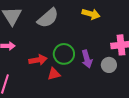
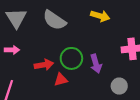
gray semicircle: (48, 18) -> (54, 20), turned 75
gray circle: (109, 65) -> (119, 86), moved

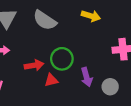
purple arrow: (96, 64) -> (87, 77), moved

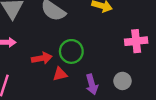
purple arrow: (87, 77) -> (92, 84), moved

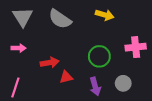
green circle: (71, 51) -> (99, 56), moved

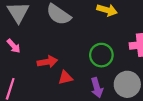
pink arrow: (18, 48) -> (14, 46), turned 48
gray circle: (123, 83) -> (127, 84), size x1.5

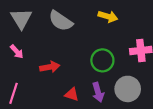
red triangle: (65, 78) -> (72, 94), moved, turned 32

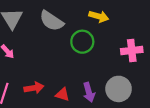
green circle: (102, 60) -> (82, 42), moved
red arrow: (50, 67) -> (34, 88), moved

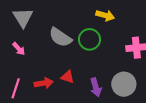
gray semicircle: (52, 21) -> (60, 37), moved
red triangle: (62, 94) -> (68, 77), moved

